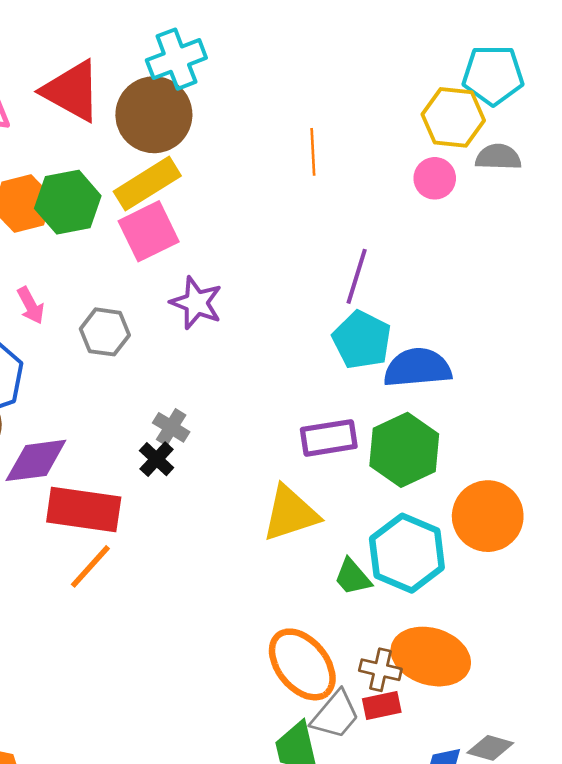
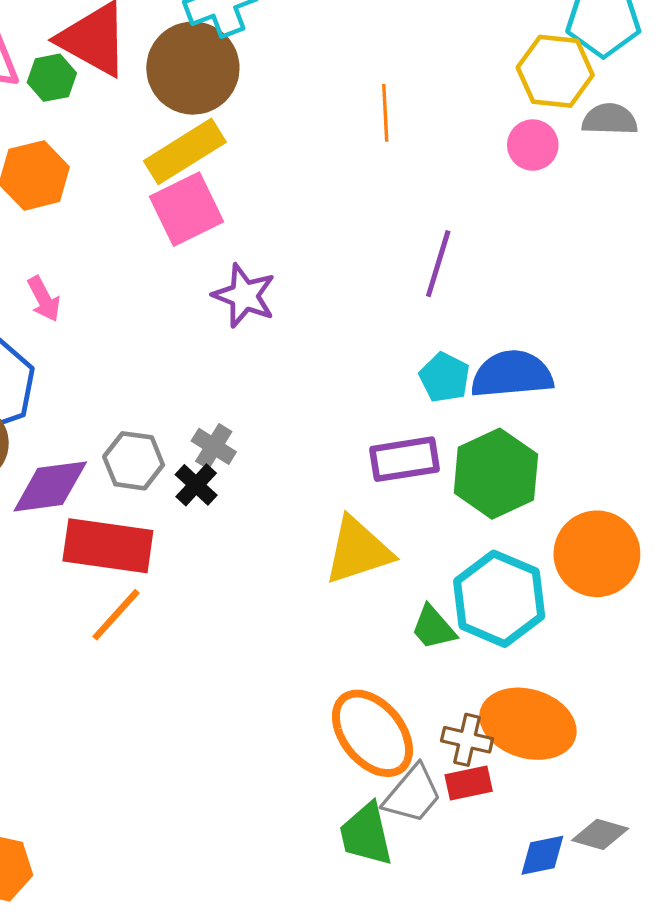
green hexagon: (68, 202) -> (52, 78), moved, size x0.6
gray hexagon: (105, 332) -> (134, 461), moved
cyan pentagon: (362, 340) -> (445, 377), moved, size x0.7

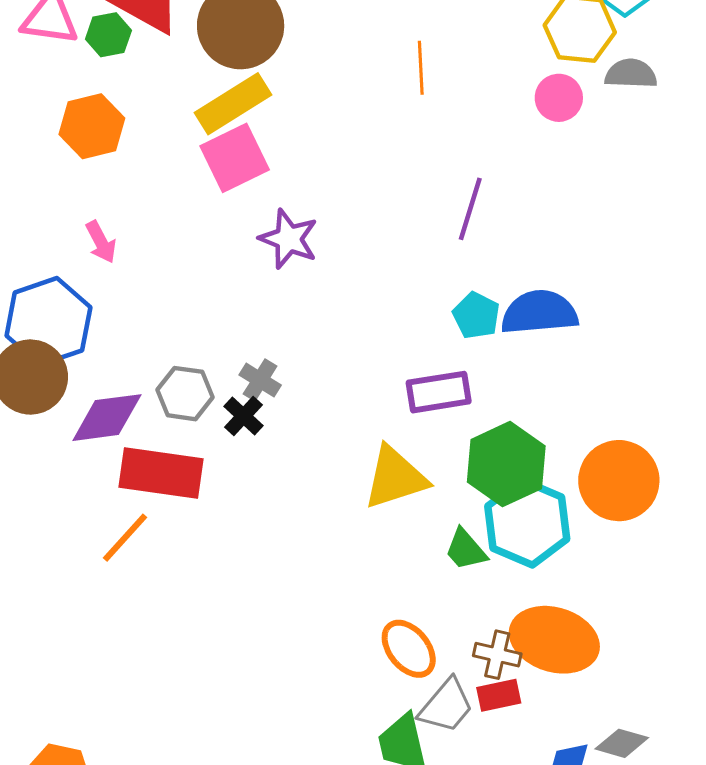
green hexagon: (496, 474) -> (506, 464), moved
orange line: (116, 615) -> (125, 538), moved
orange ellipse: (372, 733) -> (409, 649), size x0.7

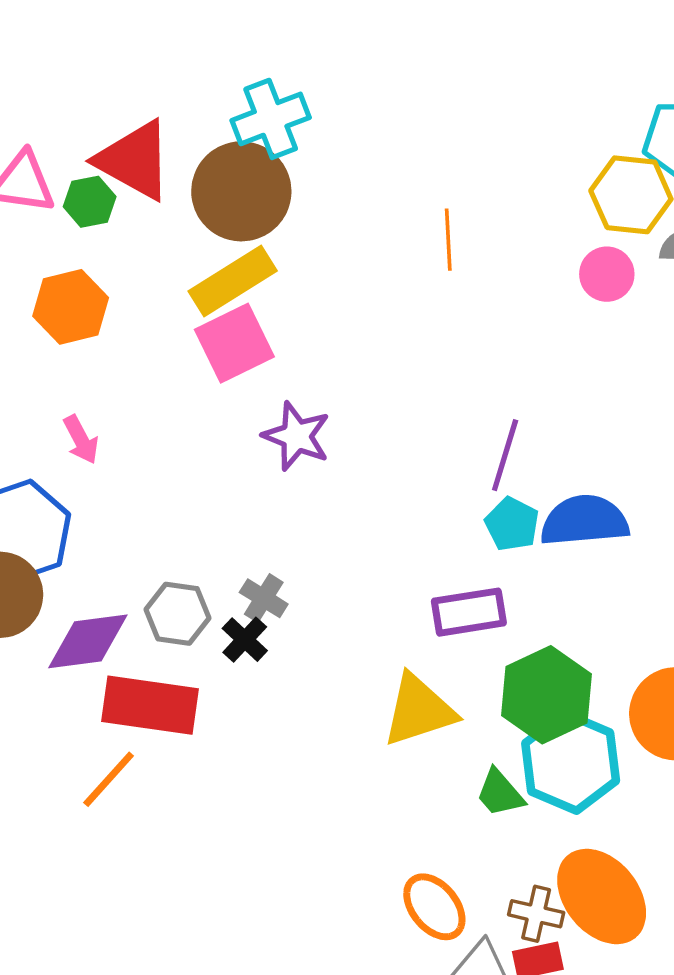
purple line: (470, 209) -> (505, 455), moved
orange ellipse: (554, 640) -> (602, 896), turned 34

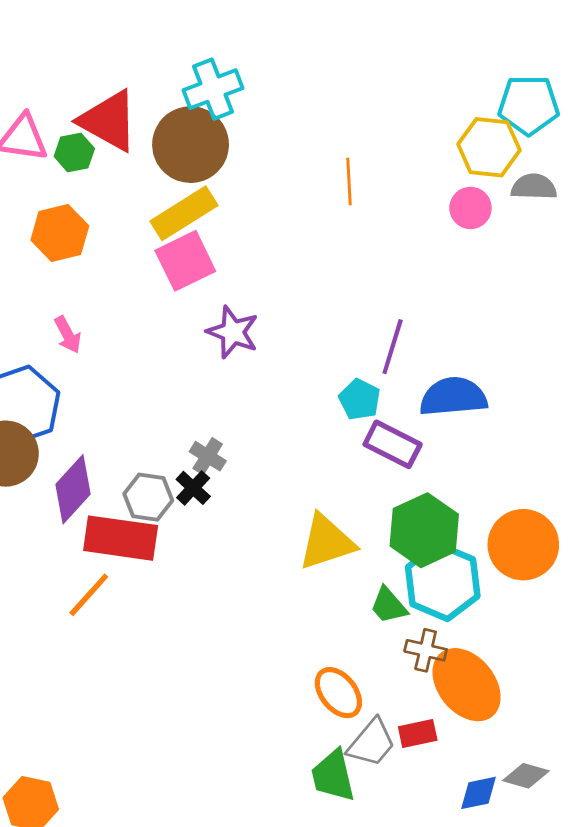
cyan pentagon: (512, 524) -> (360, 399), moved
purple rectangle: (469, 612) -> (393, 444), moved, turned 36
gray hexagon: (178, 614) -> (148, 497), moved
purple diamond: (88, 641) -> (73, 489), turned -40
brown cross: (536, 914) -> (426, 650), moved

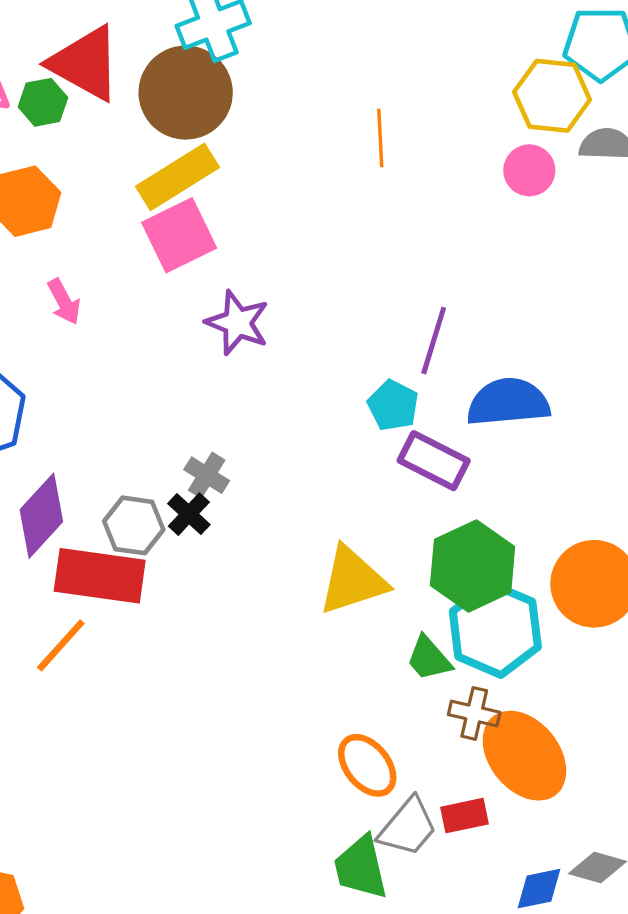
pink arrow: (68, 335) -> (64, 302), moved

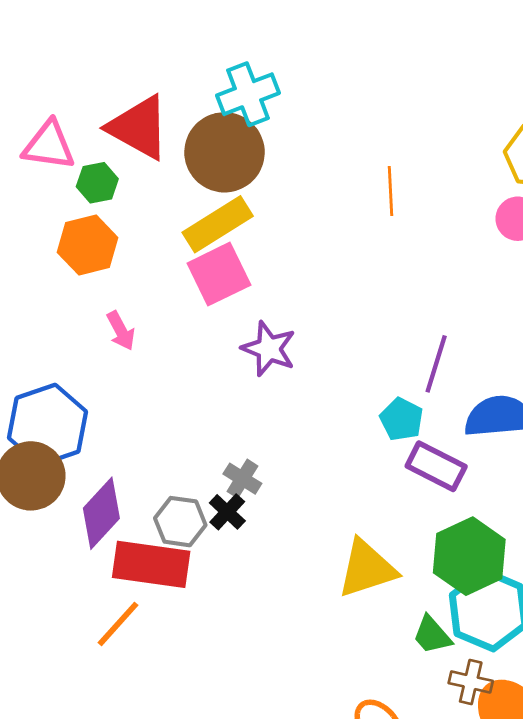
green hexagon: (43, 102) -> (97, 183), moved

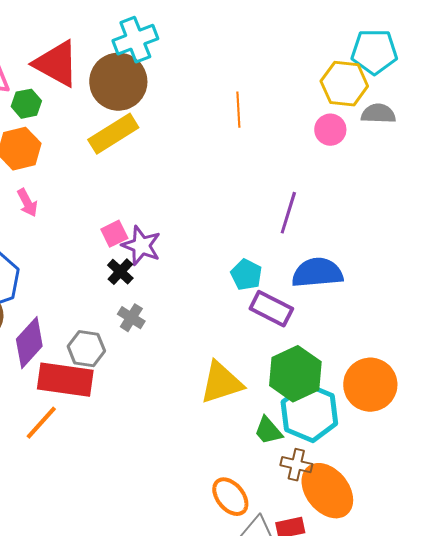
pink square: (219, 274) -> (114, 234), moved, size x0.6
pink arrow: (121, 331) -> (27, 203), moved
purple star: (269, 349) -> (141, 246), moved
purple line: (436, 364) -> (288, 213), moved
black cross: (227, 512) -> (120, 272), moved

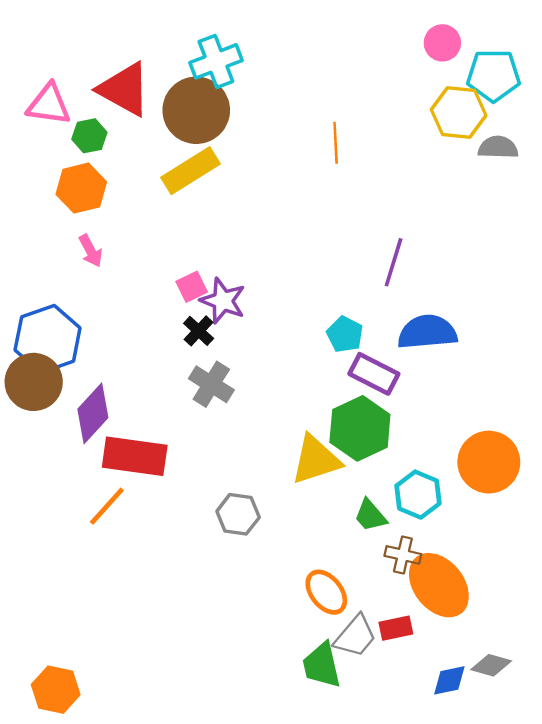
pink circle: (330, 130) -> (442, 43), moved
gray cross: (131, 318) -> (211, 384), size x1.4
gray hexagon: (86, 349) -> (238, 514), moved
green hexagon: (295, 374) -> (360, 428), moved
cyan hexagon: (309, 413) -> (418, 495), size x0.7

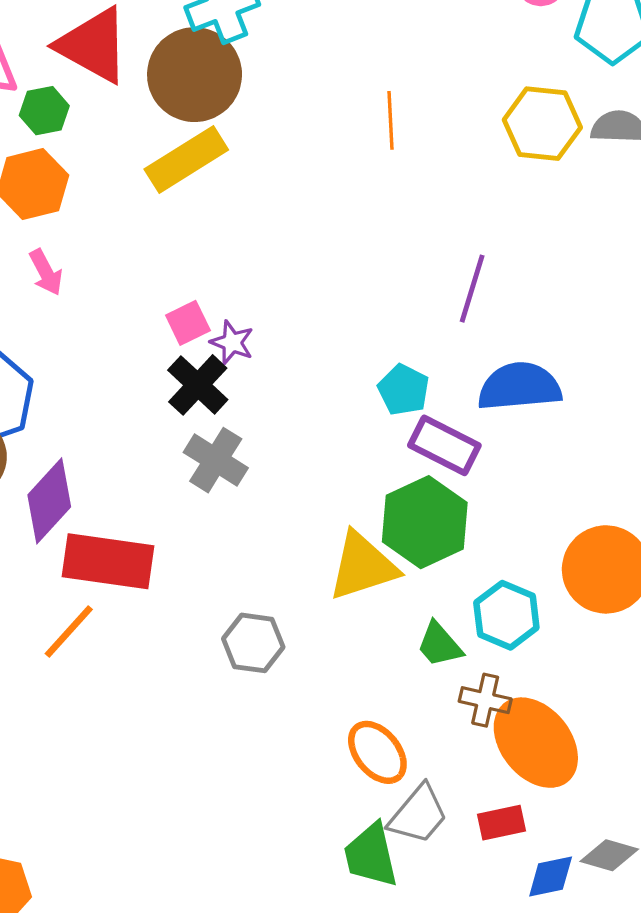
yellow hexagon: (459, 113) -> (542, 124), moved
purple star: (223, 301) -> (232, 342), size x0.7
black cross: (199, 331) -> (198, 385), size x1.4
red rectangle: (396, 628) -> (502, 823), moved

